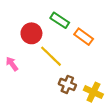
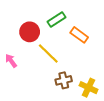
green rectangle: (60, 20) -> (56, 19), turned -66
brown cross: (67, 84) -> (64, 80), turned -35

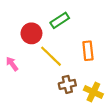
orange rectangle: (79, 35) -> (88, 51), moved, turned 48

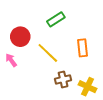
red circle: (31, 33) -> (20, 37), moved

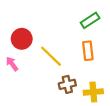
green rectangle: (56, 19) -> (90, 20), moved
yellow cross: (88, 87) -> (93, 92), turned -30

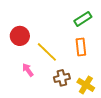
pink arrow: (12, 64) -> (28, 70), moved
yellow cross: (93, 92) -> (86, 85), turned 36

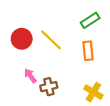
yellow line: (47, 52) -> (51, 40), moved
brown cross: (62, 78) -> (49, 87), moved

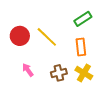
brown cross: (49, 87) -> (59, 73), moved
yellow cross: (93, 92) -> (84, 73), moved

